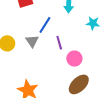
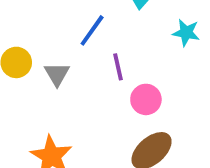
gray triangle: (32, 41) -> (57, 74), moved

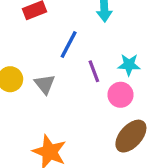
cyan star: (186, 33) -> (129, 65), moved

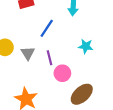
purple line: (94, 71) -> (50, 58), moved
pink circle: (120, 95) -> (62, 73), moved

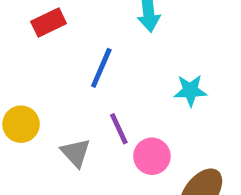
gray triangle: (28, 53) -> (76, 153), moved

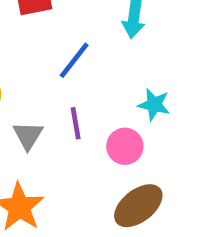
pink circle: (152, 156) -> (125, 146), moved

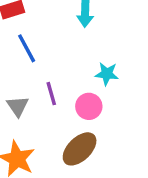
blue line: (74, 60) -> (27, 48), moved, turned -60
brown ellipse: (138, 206) -> (80, 149), moved

